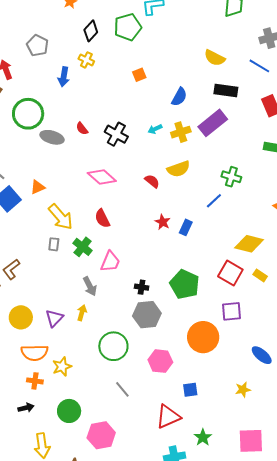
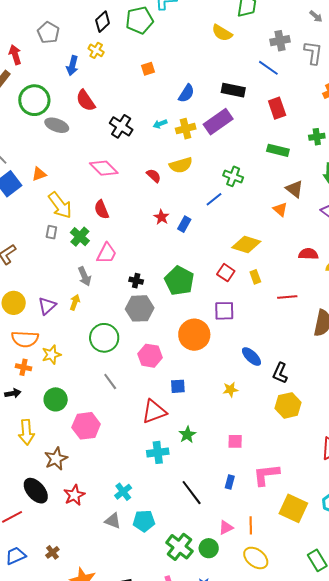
yellow semicircle: (215, 58) -> (222, 33), moved
red semicircle: (82, 128) -> (86, 101), moved, size x1.6
red square: (230, 273) -> (226, 273), size x0.7
yellow rectangle: (260, 275) -> (255, 277), turned 32
pink square: (251, 441) -> (235, 441), size x0.6

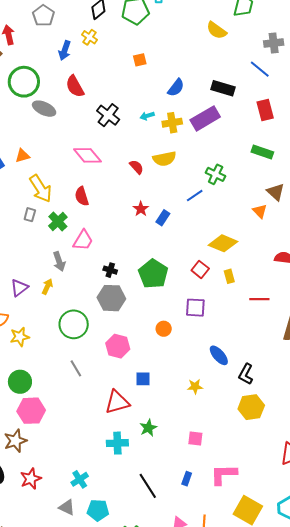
orange circle: (194, 335) -> (164, 329), size x0.5
pink hexagon: (86, 426) -> (31, 411), moved

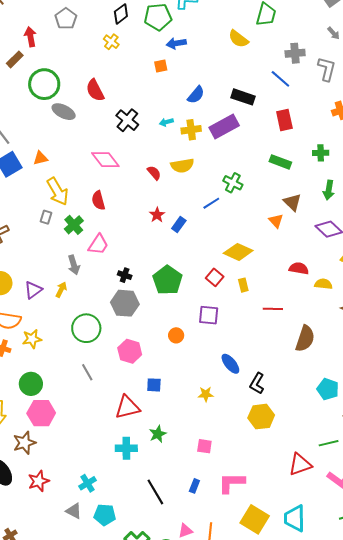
blue arrow: (65, 50) -> (176, 43), moved, turned 60

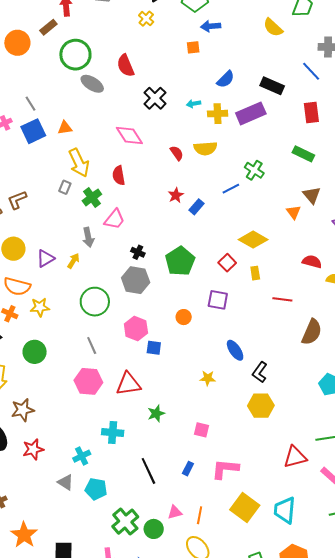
blue square: (154, 385) -> (154, 348), moved
pink hexagon: (41, 413) -> (88, 381), moved
cyan cross: (126, 448) -> (113, 433), moved

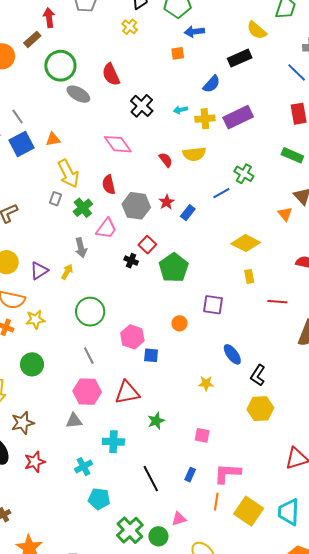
black rectangle: (272, 86) -> (240, 58), moved, turned -45
red square: (227, 263) -> (147, 245), moved
gray hexagon: (136, 280) -> (136, 206), moved
gray triangle: (65, 482) -> (74, 421), moved, turned -36
orange line: (200, 515) -> (216, 502), moved

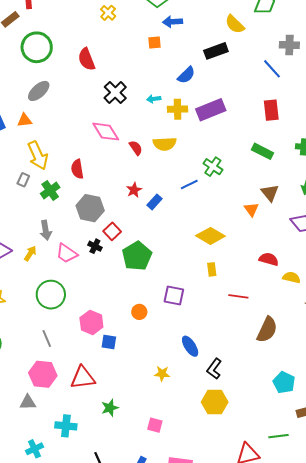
gray ellipse: (78, 94) -> (39, 91), moved, turned -75
pink diamond: (118, 144) -> (106, 132), moved
gray hexagon: (136, 206) -> (90, 208), moved
pink trapezoid: (106, 229) -> (67, 253), moved, turned 85

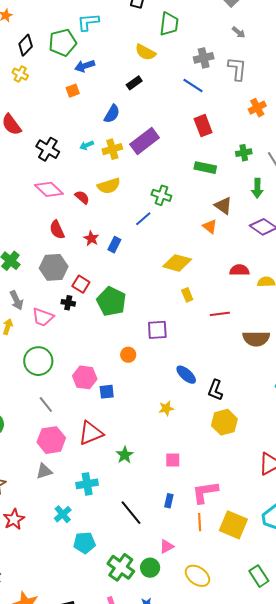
black rectangle: (216, 51) -> (134, 83), size x0.7
red semicircle: (77, 169) -> (57, 230), moved
brown semicircle: (267, 330) -> (256, 339), turned 80

